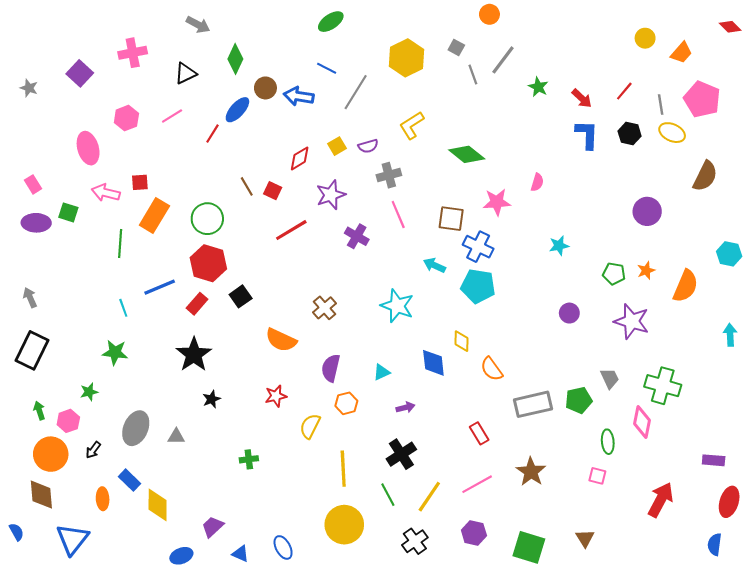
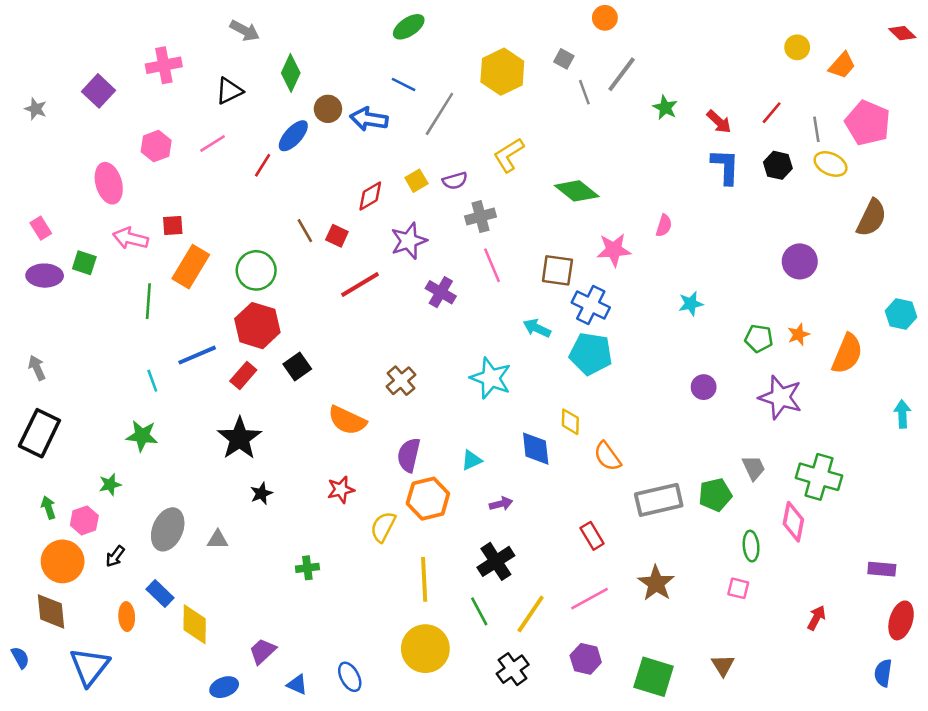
orange hexagon: (346, 403) -> (428, 499), size x1.5
red arrow: (661, 500) -> (816, 618), size x0.6

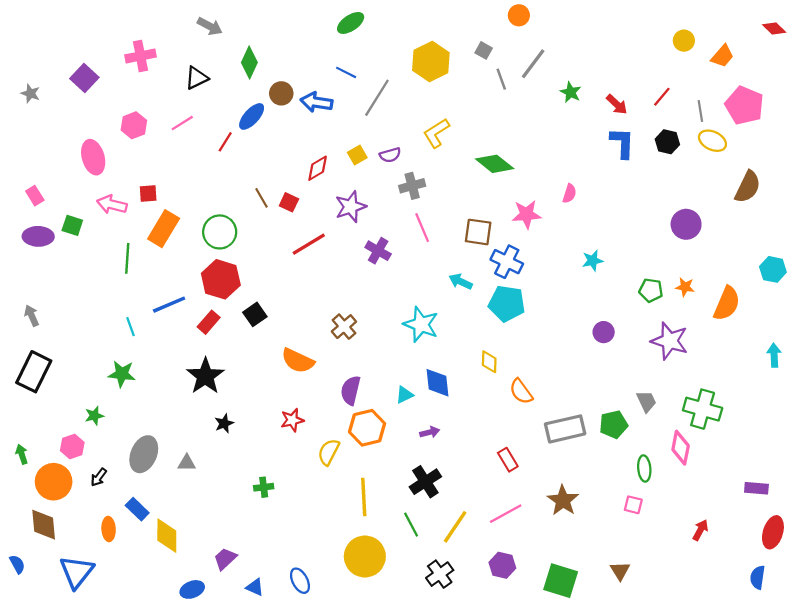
orange star: (798, 334) -> (685, 287), turned 30
blue diamond: (536, 449) -> (437, 383), moved
green arrow: (48, 508) -> (22, 454), moved

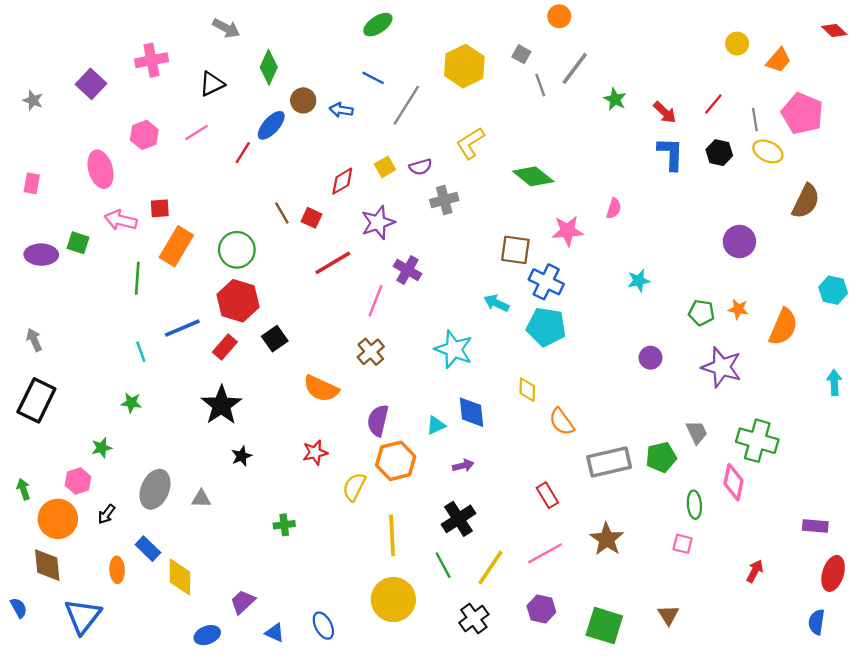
blue arrow: (316, 102) -> (341, 110), size x0.7
pink rectangle: (35, 196) -> (32, 183), moved, turned 42
pink line: (422, 228) -> (376, 301), moved, turned 44
green star: (122, 374) -> (131, 403), size x0.7

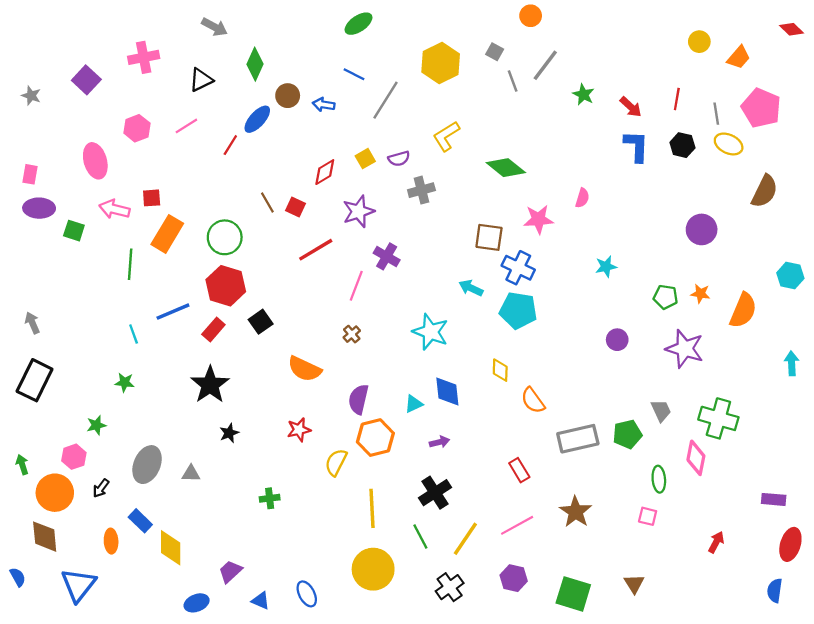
red line: (713, 104) -> (677, 99), turned -30
purple ellipse: (41, 255) -> (39, 208), moved
brown cross: (371, 352) -> (352, 334), size x0.7

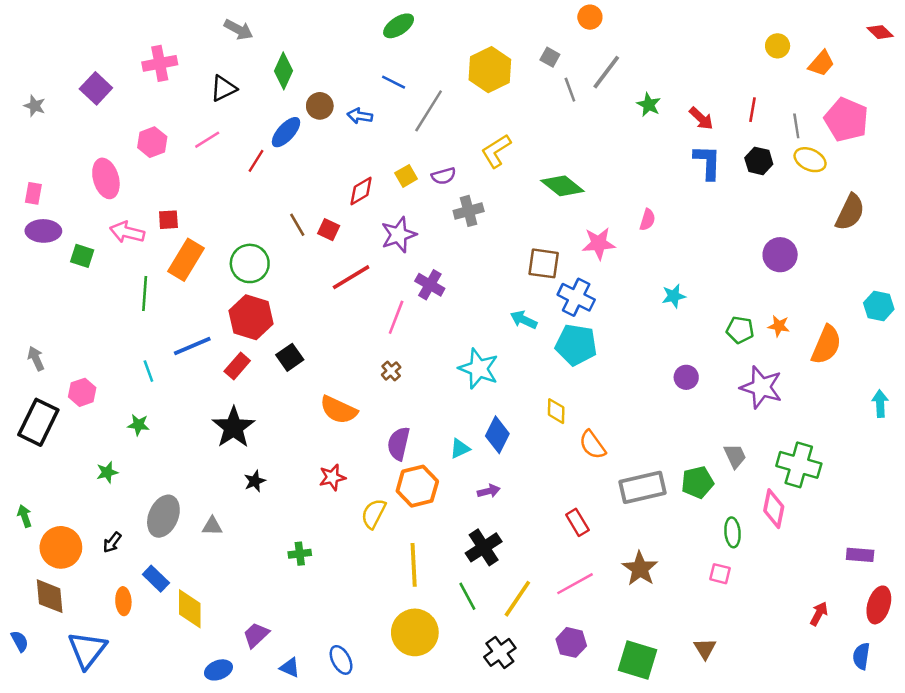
blue diamond: (447, 391) -> (497, 435), turned 32
pink hexagon: (74, 457) -> (82, 392), moved
red arrow: (716, 542) -> (819, 614), moved

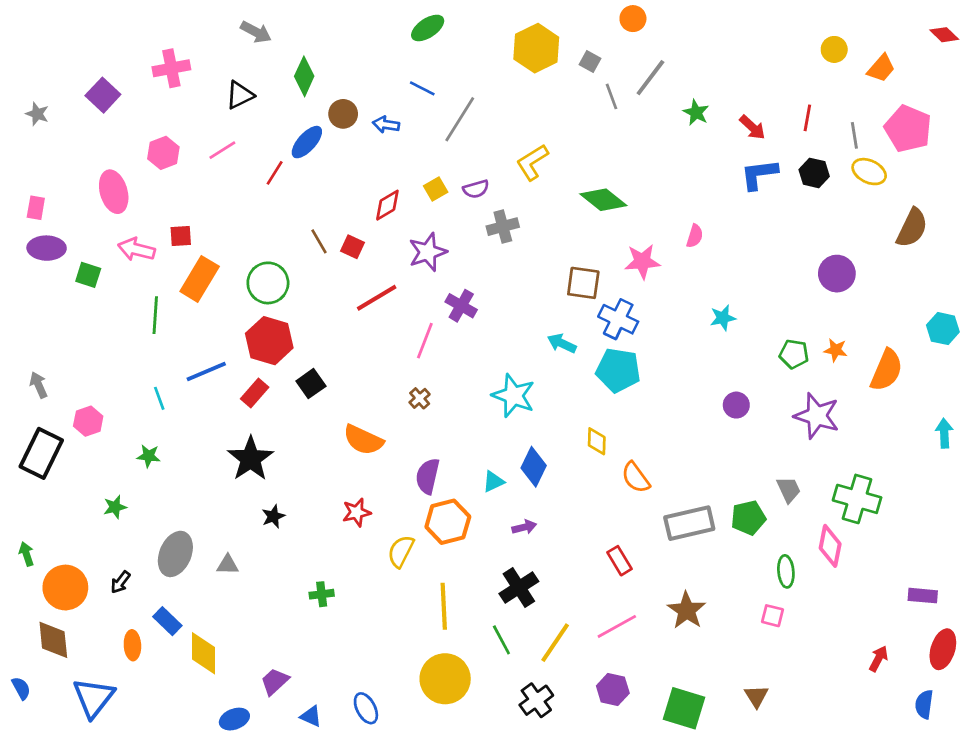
yellow hexagon: (490, 70) -> (536, 48), moved
blue L-shape: (707, 162) -> (759, 174), turned -99

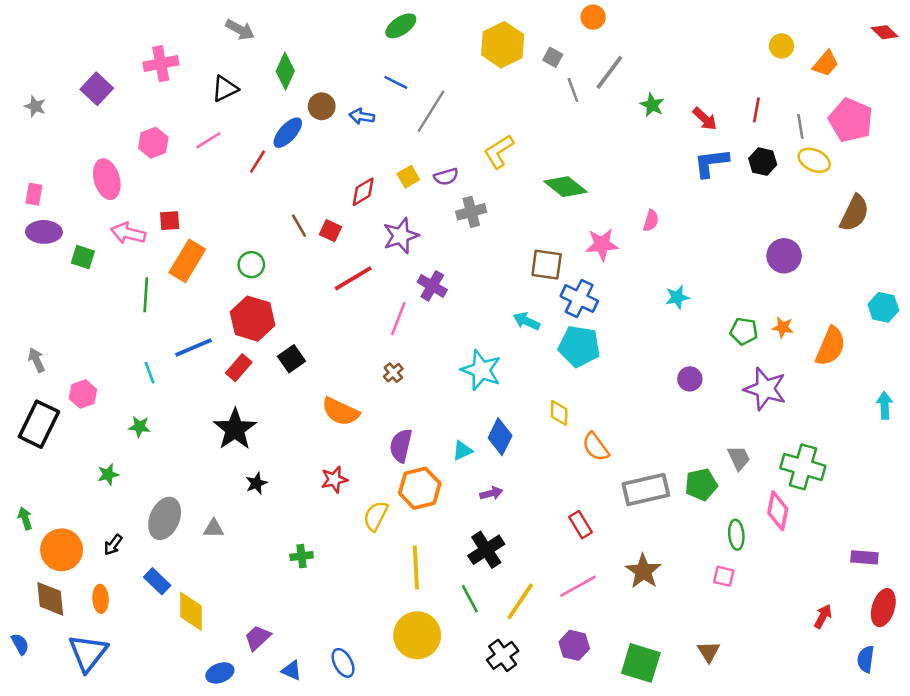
green circle: (268, 283) -> (251, 265), size x0.7
orange ellipse: (132, 645) -> (101, 599), moved

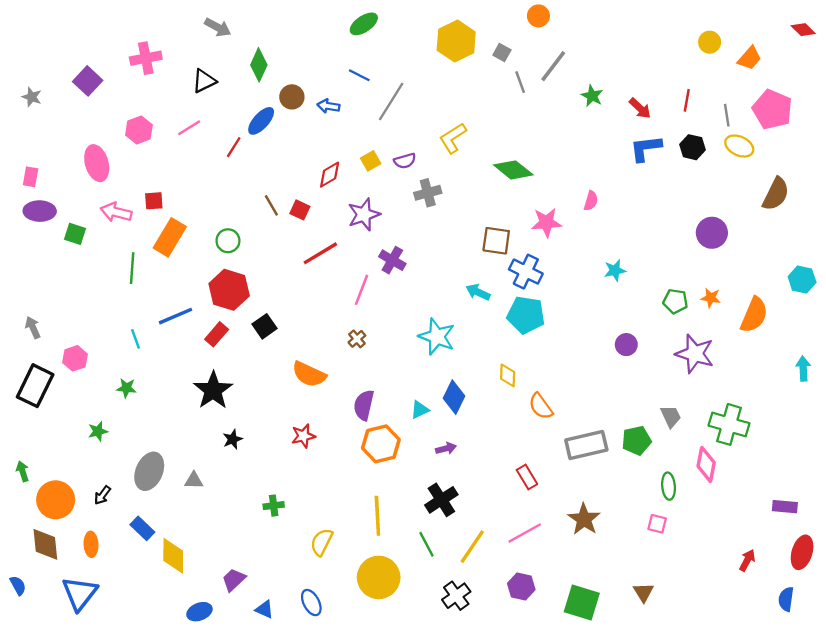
yellow semicircle: (376, 516) -> (322, 542), moved

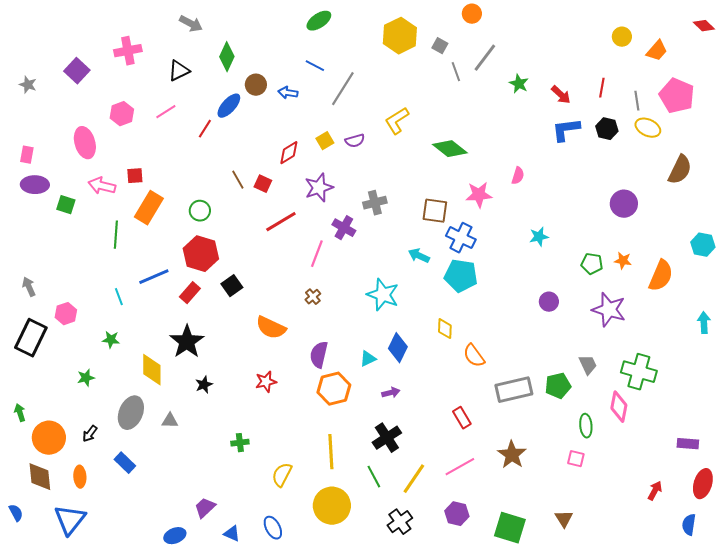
gray cross: (428, 193) -> (375, 203), moved
yellow diamond: (173, 556) -> (152, 370), moved

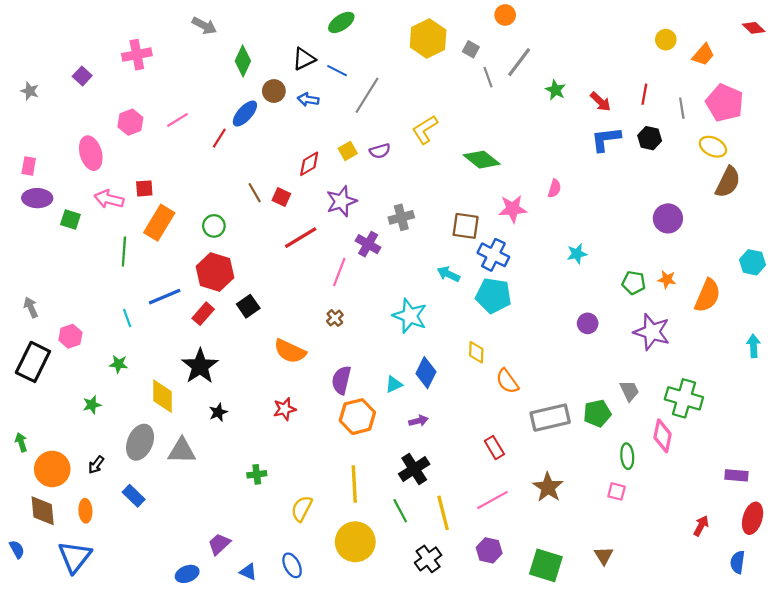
purple square: (77, 71) -> (82, 76), size x0.7
black triangle: (179, 71) -> (304, 59), moved
yellow ellipse: (648, 128) -> (713, 147), moved
gray triangle: (170, 421) -> (182, 451), size x1.6
yellow line: (414, 479) -> (443, 513), turned -48

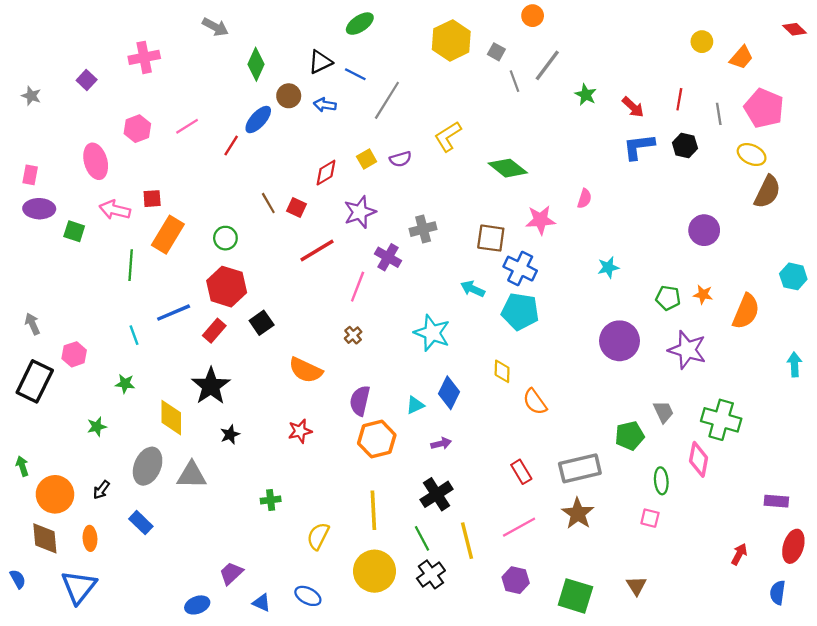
purple circle: (588, 323) -> (619, 341), size x1.8
gray rectangle: (550, 418) -> (580, 468), moved
black cross: (428, 559) -> (431, 574), moved
blue ellipse: (292, 565) -> (308, 596), turned -35

